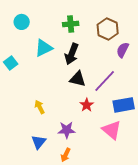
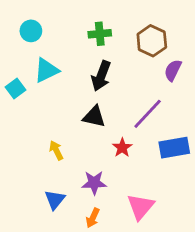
cyan triangle: (44, 48) -> (46, 70), moved
black triangle: (78, 79) -> (94, 117), moved
pink triangle: (112, 130) -> (141, 207), moved, turned 30

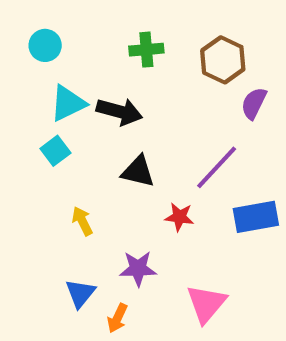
black arrow: (101, 76) -> (119, 112), moved, turned -96
cyan square: (15, 89) -> (55, 151), moved
red star: (122, 148) -> (179, 217), turned -30
orange arrow: (93, 218) -> (117, 318), moved

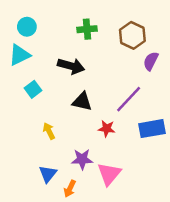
cyan triangle: (68, 103) -> (20, 55), moved
pink triangle: (206, 304) -> (109, 174), moved

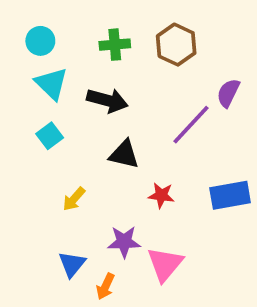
green cross: (87, 29) -> (115, 45), moved
brown hexagon: (132, 35) -> (176, 45), moved
cyan triangle: (20, 55) -> (52, 84), moved, turned -50
purple line: (129, 99) -> (191, 125), moved
yellow arrow: (49, 131) -> (74, 199), turned -112

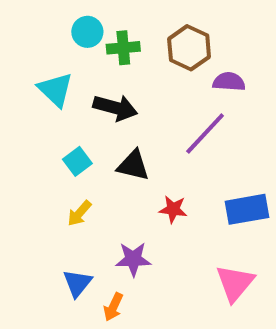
cyan circle: (40, 41) -> (87, 32), moved
purple semicircle: (228, 93) -> (229, 82), moved, turned 68
cyan square: (50, 136) -> (77, 161), moved
pink triangle: (165, 264) -> (235, 283), moved

